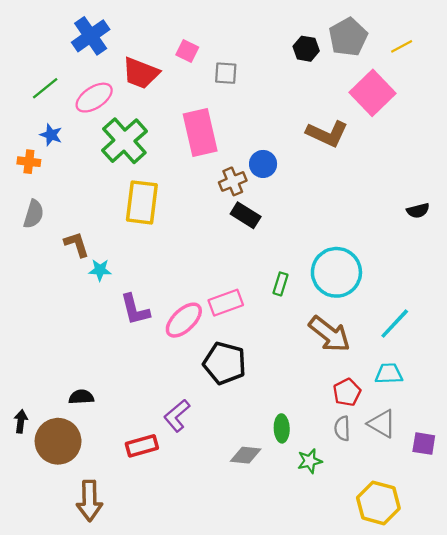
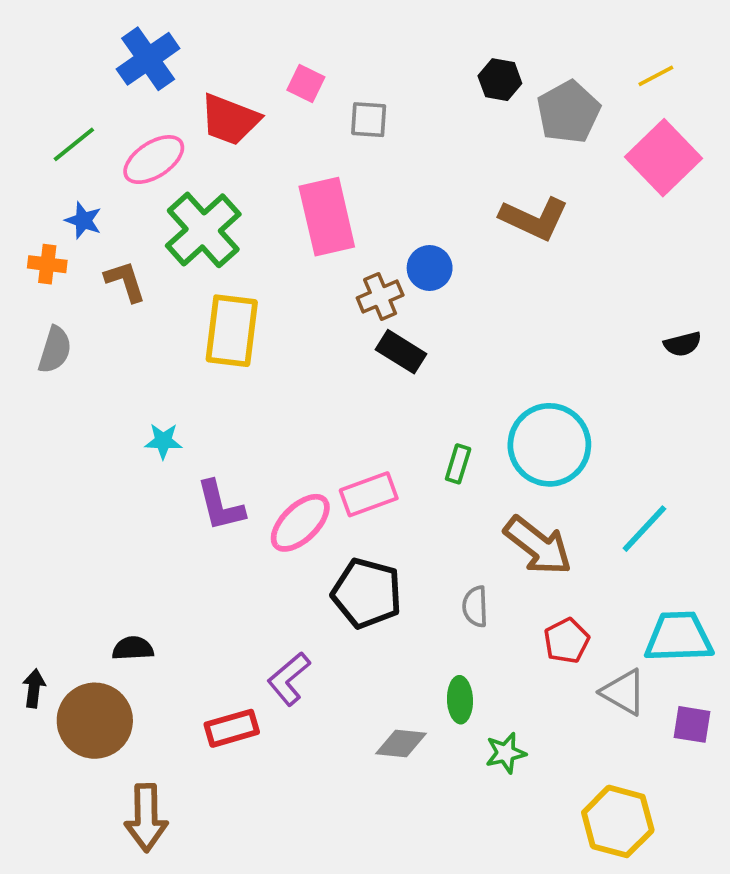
gray pentagon: (348, 37) -> (568, 112), moved
pink square: (373, 93) -> (663, 158), moved
brown L-shape: (77, 244) -> (125, 281), moved
cyan trapezoid: (389, 374) -> (679, 637), moved, size x1.5
gray semicircle: (342, 428) -> (475, 607), moved

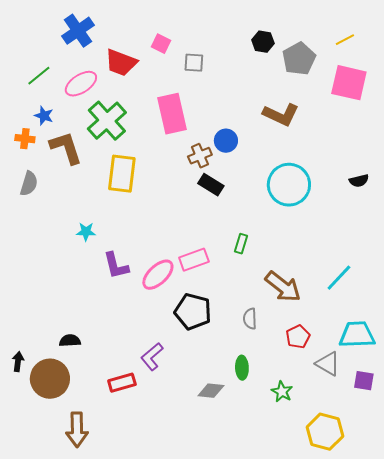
pink square: (663, 158) -> (349, 83), turned -33
brown L-shape: (125, 281) -> (66, 148), size x1.5
cyan circle: (549, 445) -> (289, 185), moved
green star: (506, 753) -> (282, 392), moved, turned -30

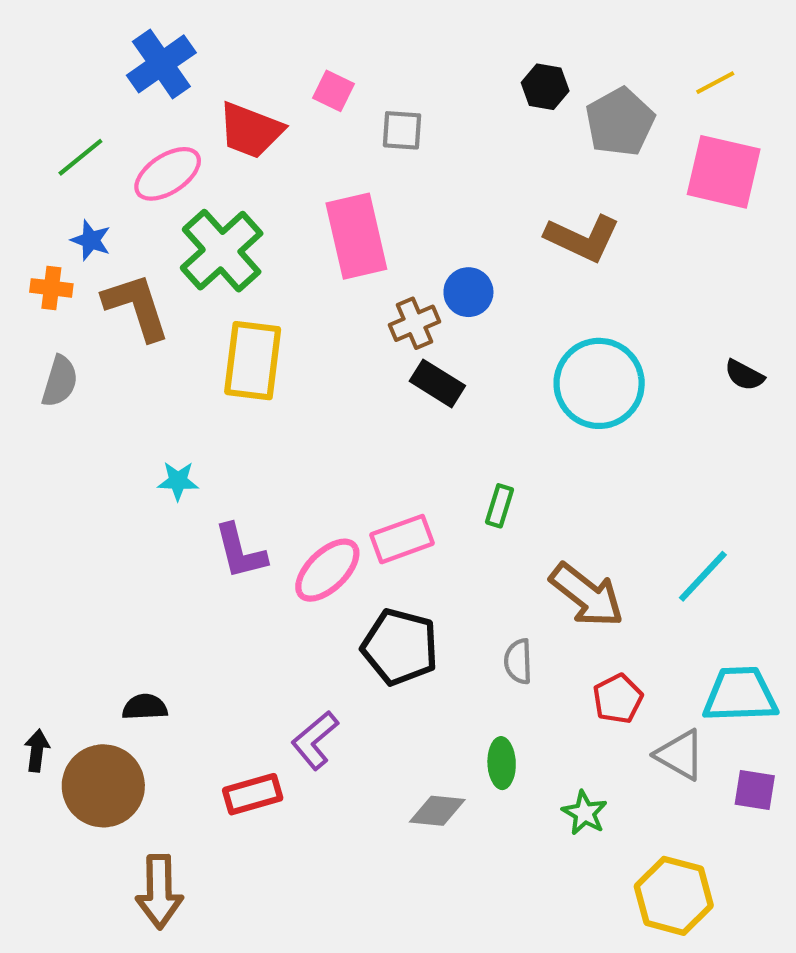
black semicircle: (359, 181) -> (744, 375), turned 42

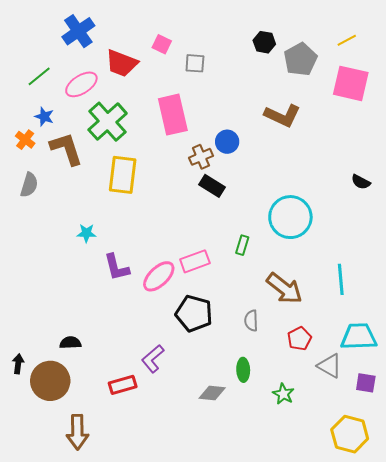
orange cross: (51, 288) -> (25, 140), turned 30
cyan circle: (599, 383) -> (290, 217), moved
cyan line: (703, 576) -> (341, 279), turned -48
yellow hexagon: (674, 896) -> (350, 434), moved

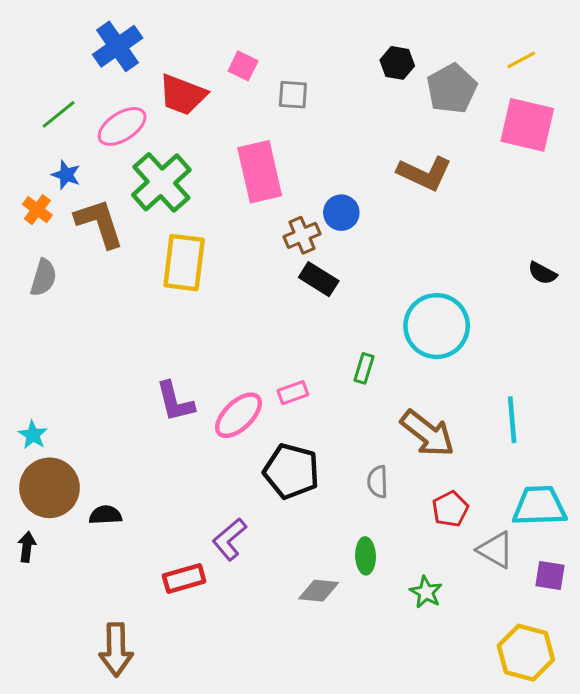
cyan star: (86, 233) -> (33, 435), moved, turned 30
pink rectangle: (195, 261) -> (293, 393), size x0.7
brown circle: (50, 381) -> (49, 488), moved

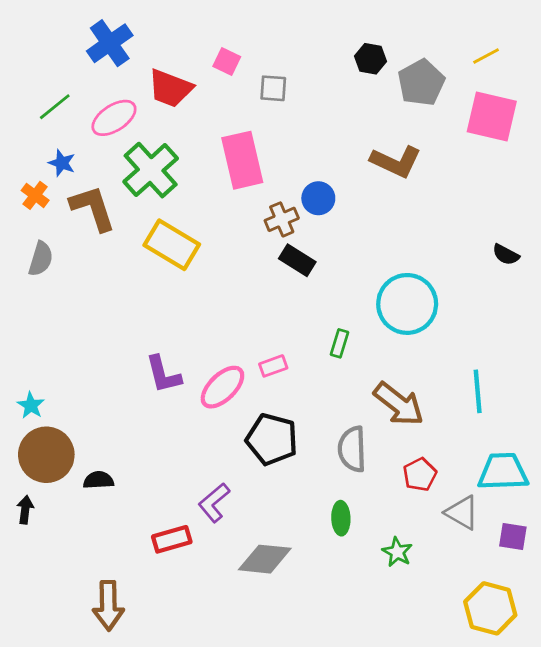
yellow rectangle: (184, 263) -> (172, 245), turned -66
gray semicircle: (378, 482) -> (352, 449), size x1.5
gray diamond: (319, 591) -> (265, 559), moved, size x1.4

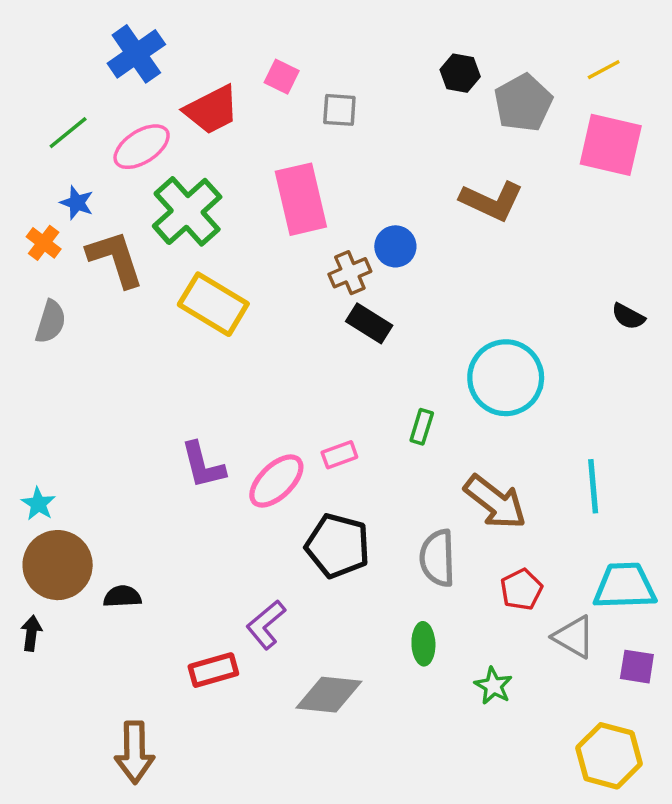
red trapezoid: (170, 88) -> (212, 110), turned -48

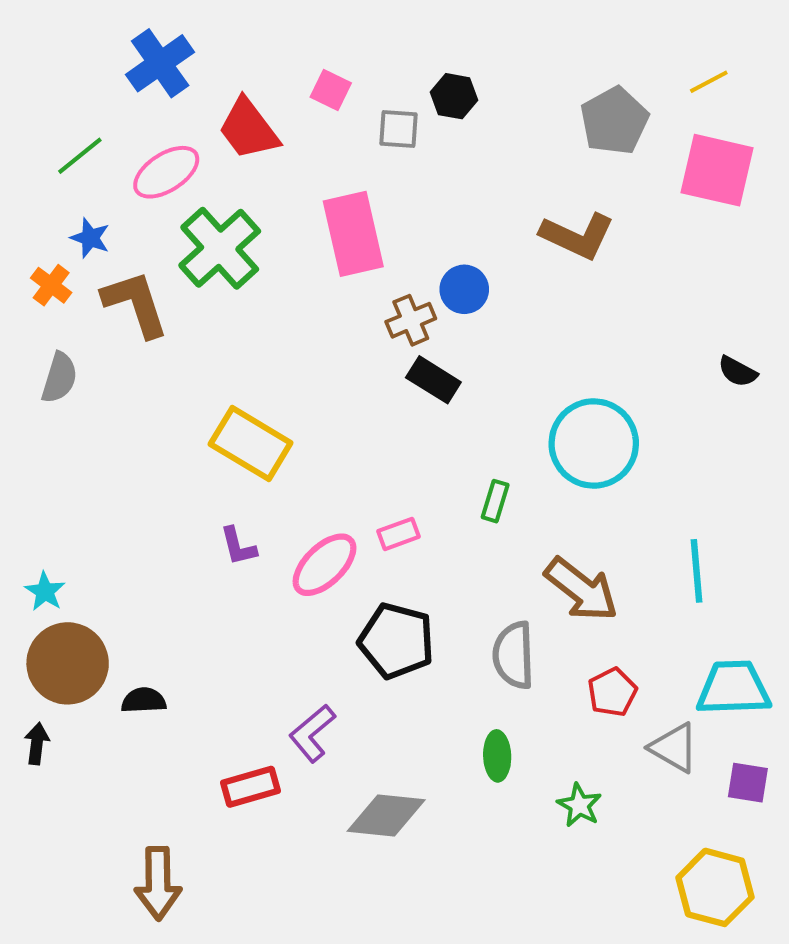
black hexagon: (460, 73) -> (454, 96), moved
red trapezoid: (212, 110) -> (248, 129), turned 80
yellow rectangle: (213, 304) -> (251, 443), moved
purple L-shape: (203, 465) -> (238, 546), size x0.7

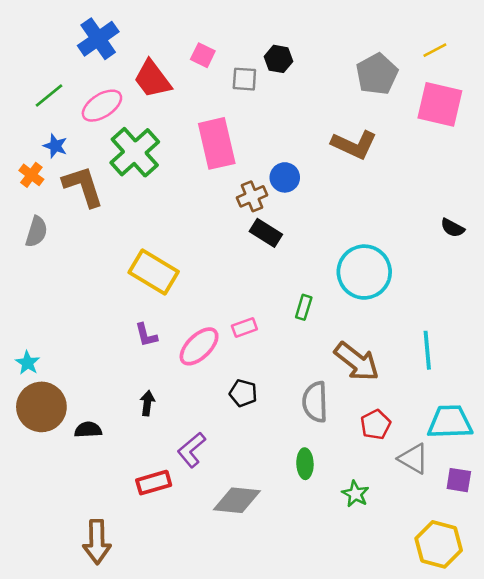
black pentagon: (396, 641) -> (243, 393), size x0.6
black arrow: (37, 744) -> (147, 403), moved

